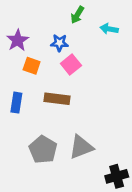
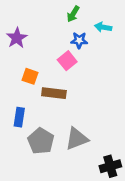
blue star: (60, 43) -> (79, 40), moved
orange square: (32, 66) -> (30, 76), moved
blue rectangle: (16, 103) -> (19, 117), moved

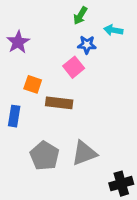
blue rectangle: (19, 117) -> (14, 116), moved

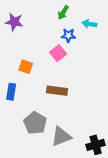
purple star: (18, 42) -> (14, 22), moved, turned -30
brown rectangle: (59, 103) -> (57, 91), moved
gray triangle: (84, 153) -> (61, 137), moved

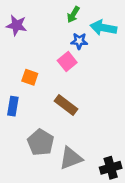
cyan arrow: (89, 24) -> (103, 28), size x1.5
brown rectangle: (57, 91) -> (66, 105), turned 30

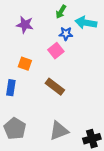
purple star: (17, 25) -> (25, 25), moved
gray pentagon: (41, 142) -> (15, 129), moved

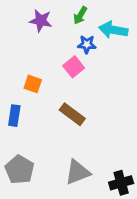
purple star: (25, 25) -> (41, 21), moved

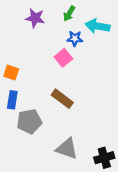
orange square: (33, 84) -> (11, 73), moved
gray pentagon: (20, 170) -> (29, 121), moved, turned 30
gray triangle: (78, 172) -> (67, 149), turned 40

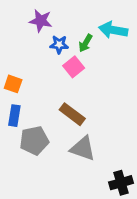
green arrow: (69, 14) -> (85, 43), moved
blue star: (75, 39) -> (59, 44), moved
gray triangle: (67, 149) -> (83, 148), moved

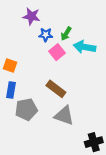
cyan arrow: (113, 30) -> (85, 47), moved

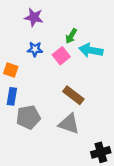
blue star: (46, 35) -> (35, 49), moved
brown rectangle: (56, 89) -> (73, 95), moved

